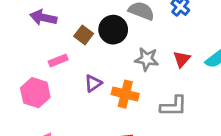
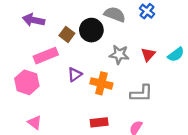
pink rectangle: (58, 60) -> (46, 56), size x1.5

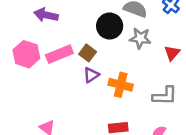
brown square: (67, 34) -> (88, 53), moved
gray star: (119, 55) -> (140, 38), moved
pink hexagon: (27, 82) -> (26, 54), moved

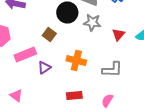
pink rectangle: (59, 54) -> (25, 54), moved
purple triangle: (91, 75) -> (44, 68), moved

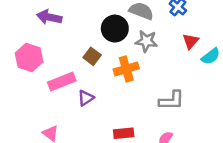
red triangle: (118, 34) -> (190, 41), moved
orange cross: (76, 60) -> (126, 69), moved, turned -30

